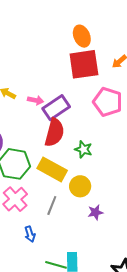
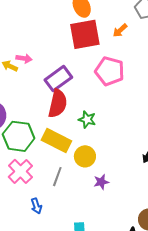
pink arrow: (36, 100) -> (24, 58), moved

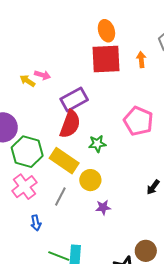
orange arrow: (120, 30) -> (141, 60), turned 119
pink pentagon: (110, 71) -> (138, 121), moved
green star: (87, 119) -> (97, 144), turned -30

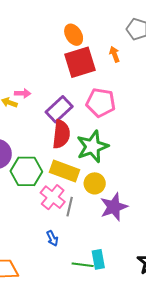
pink pentagon: (138, 121) -> (101, 103), moved
green star: (97, 144) -> (92, 146), size x1.8
pink cross: (24, 187) -> (53, 197), moved
purple star: (103, 207) -> (114, 207), size x1.8

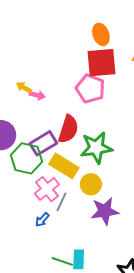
pink arrow: (23, 93) -> (37, 95), moved
pink pentagon: (101, 103) -> (90, 89), moved
purple rectangle: (59, 109) -> (43, 143), moved
blue arrow: (52, 238) -> (42, 220), moved, turned 56

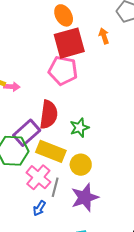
green star: (96, 148) -> (79, 128), size x0.6
purple star: (105, 211) -> (85, 197), moved

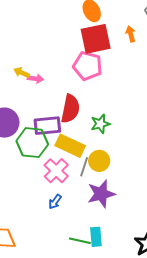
purple rectangle: (27, 133) -> (47, 126), turned 32
gray line: (55, 187) -> (84, 167), moved

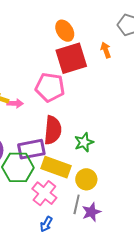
pink pentagon: (88, 66) -> (50, 87), moved
gray line: (84, 167) -> (77, 204), moved
purple star: (101, 194) -> (91, 212), size x0.7

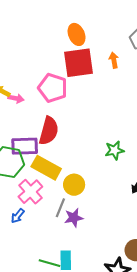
green star: (84, 142) -> (115, 150), moved
blue arrow: (46, 224) -> (18, 216), moved

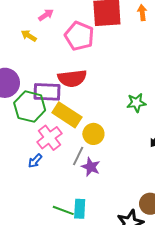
pink arrow: (16, 98) -> (46, 15), moved, turned -49
red semicircle: (49, 131) -> (72, 78), turned 64
purple star: (74, 218) -> (91, 167), turned 30

